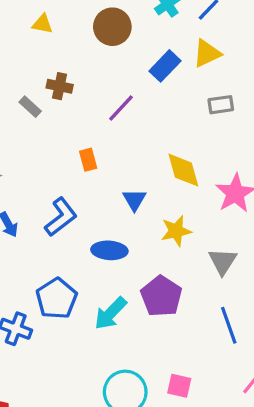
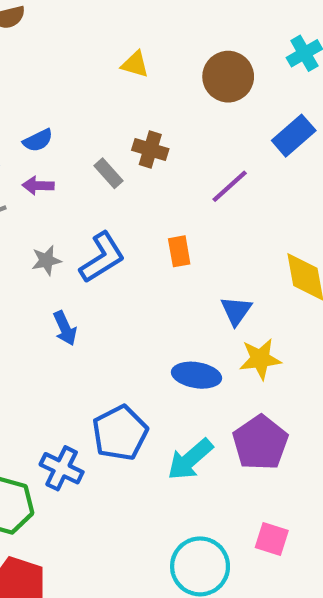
blue L-shape: (61, 217) -> (102, 257), moved
yellow star: (176, 231) -> (260, 359), moved
pink square: (179, 386) -> (272, 539), moved

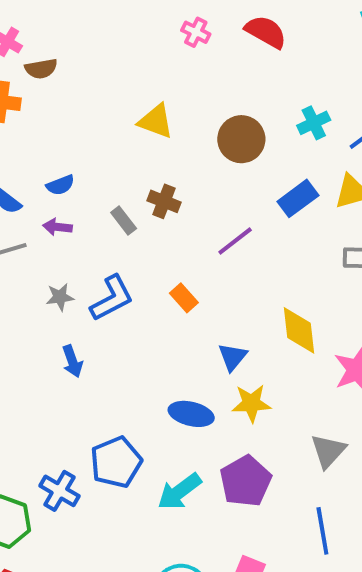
yellow triangle: (135, 64) -> (156, 121), size x1.4
orange rectangle: (179, 251) -> (184, 298), turned -36

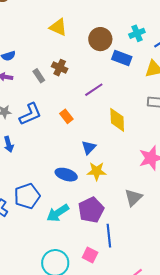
blue rectangle: (298, 198) -> (122, 58), moved, turned 54
yellow diamond: (299, 330) -> (117, 120), moved
blue line: (322, 531) -> (109, 236), moved

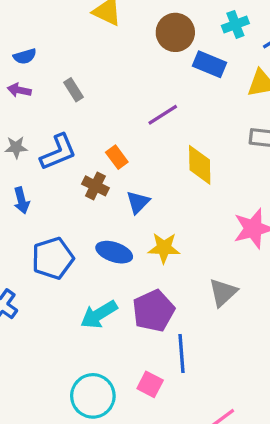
brown cross: (60, 68) -> (95, 186), moved
blue triangle: (89, 147) -> (138, 202), moved
blue pentagon: (27, 196) -> (53, 258), moved

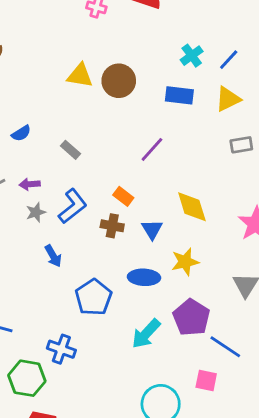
brown circle: (175, 32) -> (119, 81), moved
purple arrow: (19, 90) -> (30, 184), moved
yellow diamond: (200, 165) -> (192, 207), moved
blue line: (181, 353) -> (225, 347), turned -36

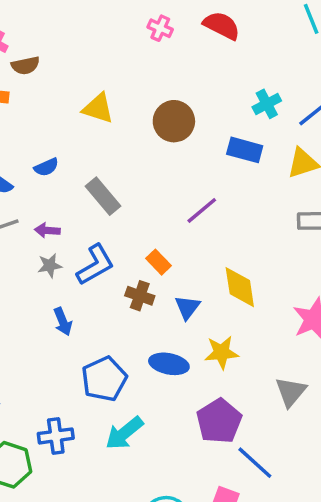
yellow triangle: (80, 76) -> (98, 108), moved
gray rectangle: (71, 150) -> (103, 196), size x1.5
cyan arrow: (146, 334) -> (124, 433), moved
blue cross: (61, 349) -> (56, 436), turned -36

